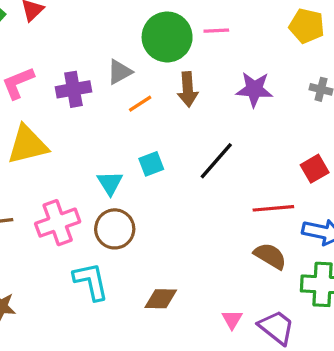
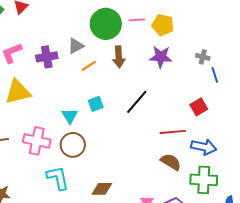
yellow pentagon: (307, 26) -> (163, 25), moved
pink cross: (58, 223) -> (37, 141), turned 32

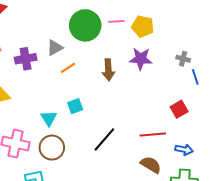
brown arrow: (119, 57) -> (108, 70), moved
black line: (137, 102) -> (104, 139), moved
blue arrow: (204, 147) -> (184, 150), size x0.7

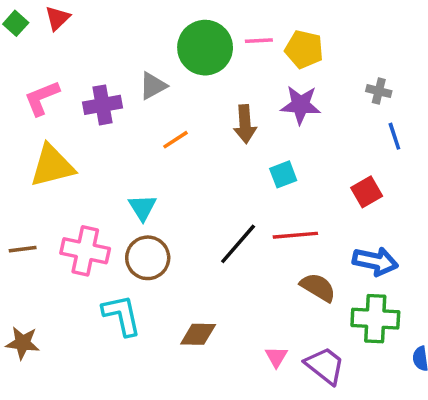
gray cross: (183, 59) -> (379, 91), moved
orange line: (68, 68) -> (176, 140), moved
cyan square: (75, 106) -> (283, 174), moved
red line: (153, 134) -> (295, 235), moved
blue arrow: (184, 150) -> (375, 261), size x1.4

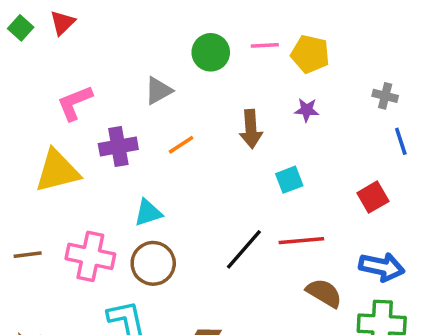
green circle: (205, 48) -> (211, 52), size x0.7
pink L-shape: (42, 98) -> (75, 103), moved
purple cross: (103, 105) -> (118, 147), moved
purple star: (301, 105) -> (307, 110), size x0.6
cyan triangle: (142, 207) -> (148, 213), turned 44

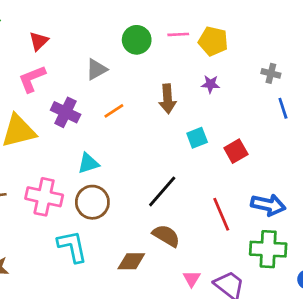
red triangle: (62, 23) -> (39, 41), moved
purple cross: (118, 147) -> (66, 112), turned 36
red square: (373, 197) -> (236, 151), moved
red line: (301, 241) -> (221, 214), moved, turned 72
brown semicircle: (324, 293) -> (166, 236), moved

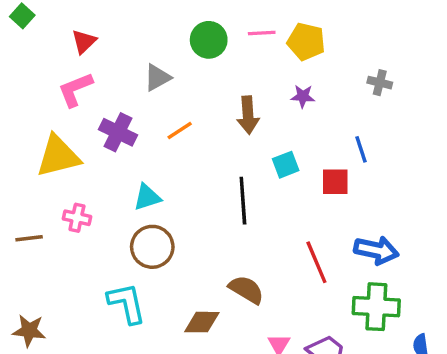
blue line: (283, 108) -> (361, 149), moved
red square: (236, 151) -> (335, 182), turned 30
black line: (162, 191) -> (243, 201), moved, turned -45
pink cross: (44, 197) -> (77, 218), moved, size x0.6

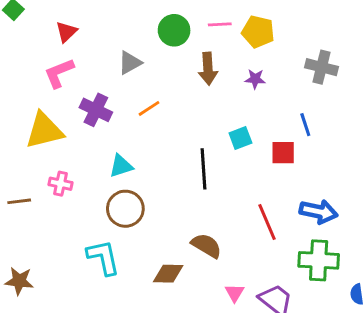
gray cross: (380, 83) -> (321, 67), size x1.5
brown arrow: (248, 115) -> (208, 69), moved

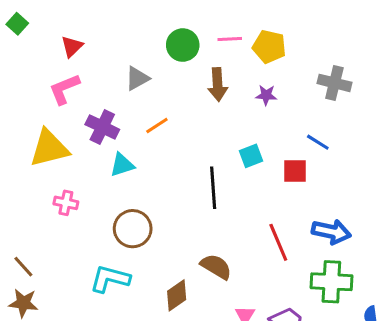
blue line: (305, 125) -> (318, 142), turned -40
cyan triangle: (121, 166) -> (122, 165), moved
brown line: (19, 201) -> (23, 267), moved, turned 55
cyan L-shape: (103, 257) -> (110, 279), turned -63
brown diamond: (168, 274) -> (177, 295), turned -36

